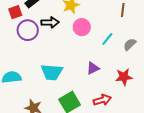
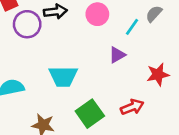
gray semicircle: (130, 44) -> (154, 14), moved
purple triangle: (93, 68) -> (117, 55), moved

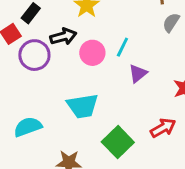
pink circle: (97, 14) -> (92, 53), moved
cyan line: (132, 27) -> (122, 47), moved

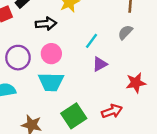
gray semicircle: (171, 23) -> (125, 32), moved
pink circle: (92, 53) -> (51, 54), moved
purple circle: (34, 55) -> (18, 58), moved

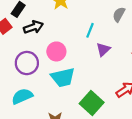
black arrow: (46, 24) -> (33, 27), moved

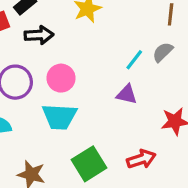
cyan line: (90, 30) -> (134, 60), moved
purple triangle: (103, 50) -> (127, 94), turned 40

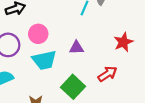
purple triangle: (127, 94) -> (77, 48), moved

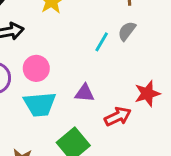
red arrow: (107, 74) -> (118, 116), moved

